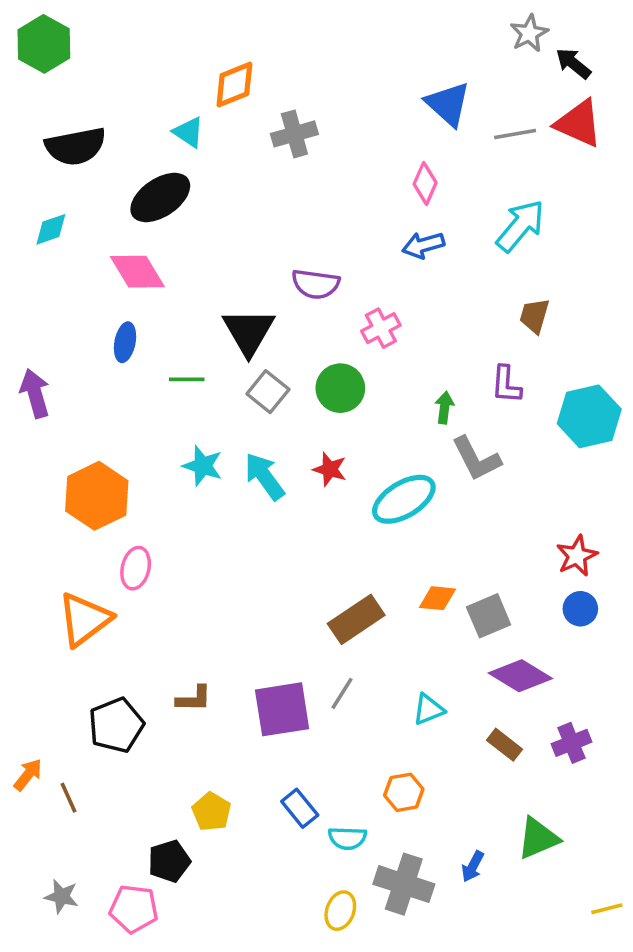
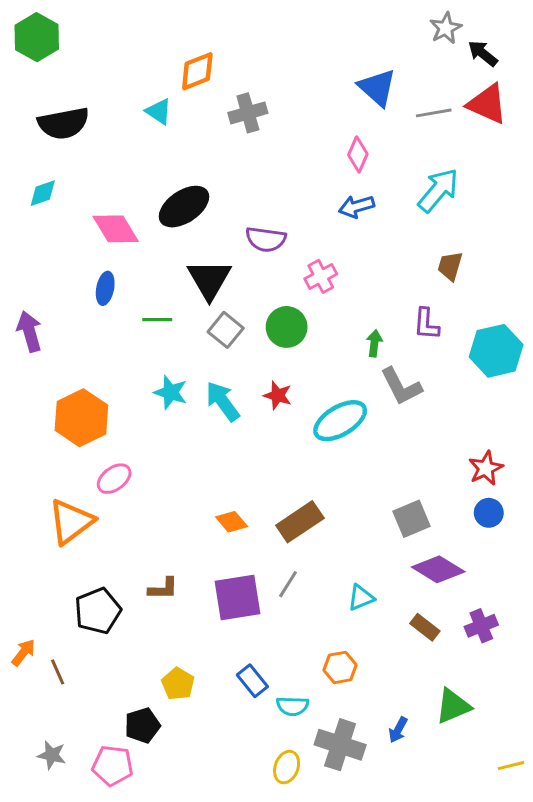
black ellipse: (160, 198) -> (184, 207), moved
pink ellipse: (136, 568) -> (114, 479), turned 40
orange diamond: (437, 598) -> (232, 522), moved, turned 44

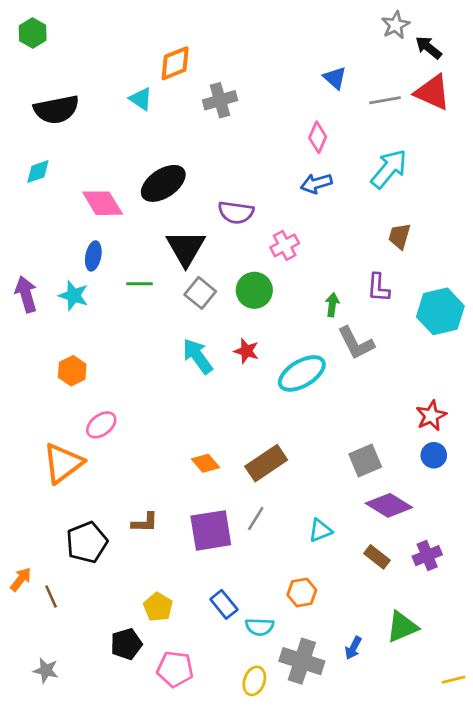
green hexagon: (37, 37) -> (33, 33), size x0.7
blue triangle: (377, 88) -> (335, 78), size x0.7
cyan star: (171, 392) -> (74, 296), moved
orange hexagon: (81, 418) -> (72, 371), size x0.6
pink pentagon: (113, 766) -> (175, 669), moved

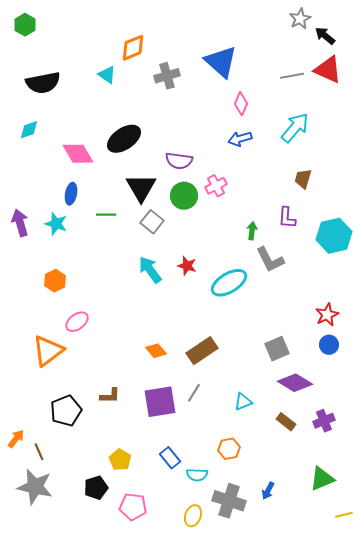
blue triangle: (335, 78) -> (221, 62), moved, size x1.8
green circle: (254, 290) -> (184, 196), moved
green triangle: (402, 627) -> (322, 479), moved
gray star: (46, 670) -> (35, 487), moved, size x1.8

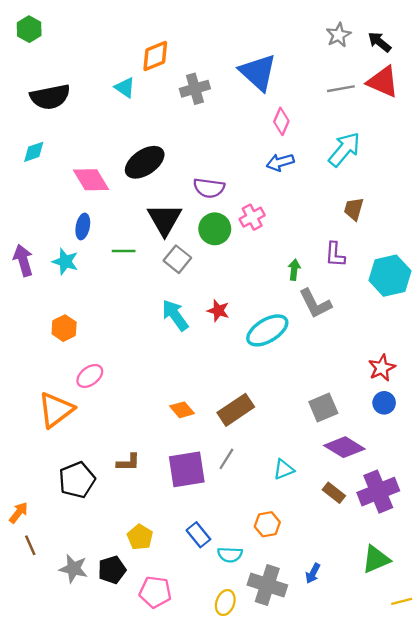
gray star: (300, 19) -> (339, 35), moved
purple cross: (324, 421) -> (378, 492), size x1.6
brown line: (39, 452) -> (30, 545), moved
gray star: (35, 487) -> (73, 569), moved, size x0.7

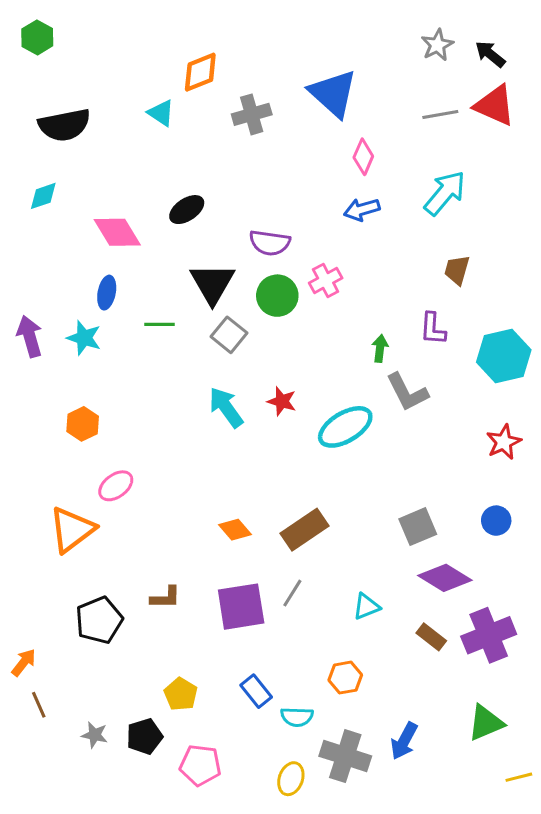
black ellipse: (145, 162) -> (187, 210), size x0.7
red star: (382, 368) -> (504, 442), moved
gray star: (73, 569) -> (95, 735), size x0.7
blue arrow: (313, 573) -> (404, 741), size x1.4

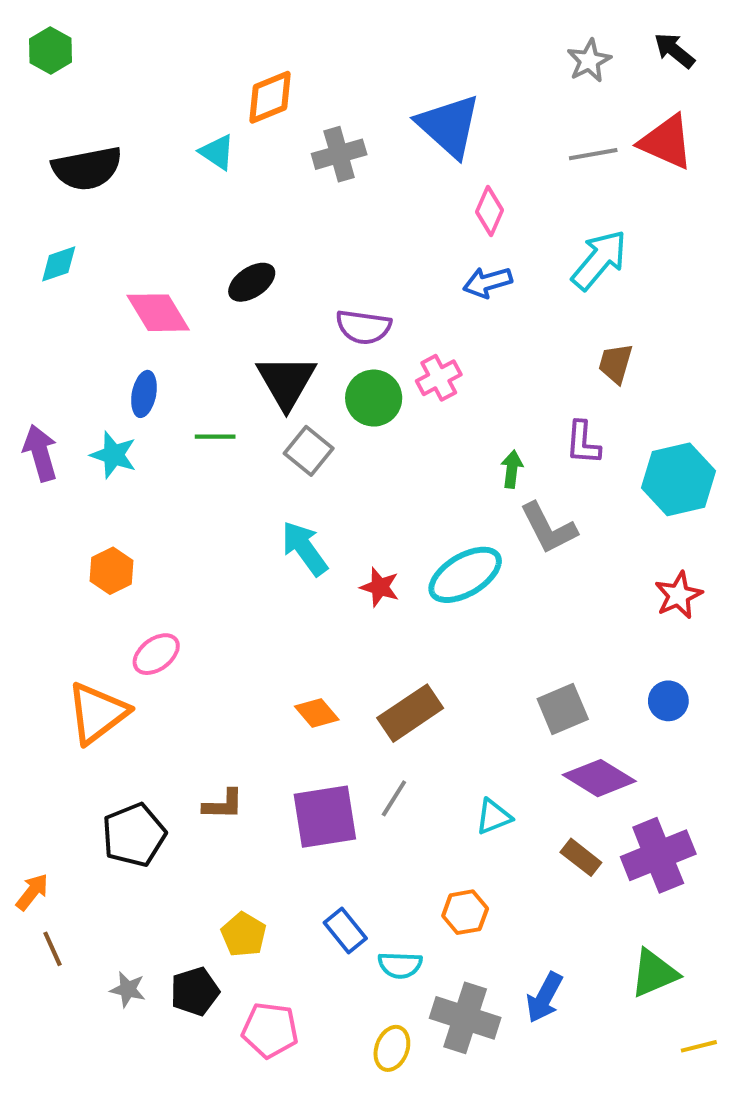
black arrow: (490, 54) -> (674, 51), moved
red star: (282, 401) -> (380, 587), moved

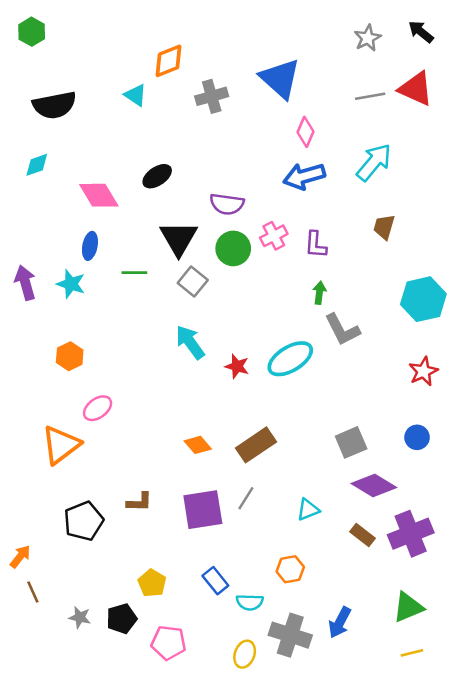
blue arrow: (487, 282) -> (304, 176), size x1.4
purple L-shape: (583, 443) -> (316, 245), moved
yellow line: (699, 1046) -> (412, 653), moved

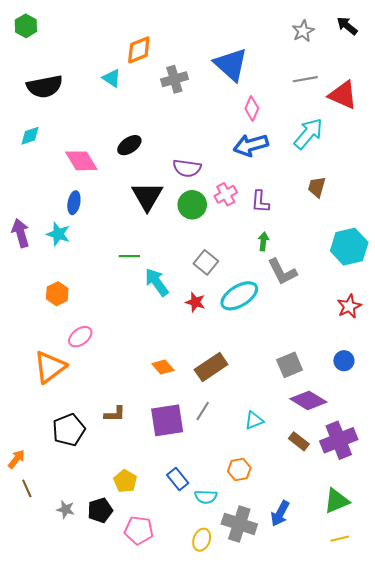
red triangle: (416, 89) -> (343, 95), moved
green line: (134, 273) -> (129, 256), moved
gray square: (193, 281) -> (206, 262), moved

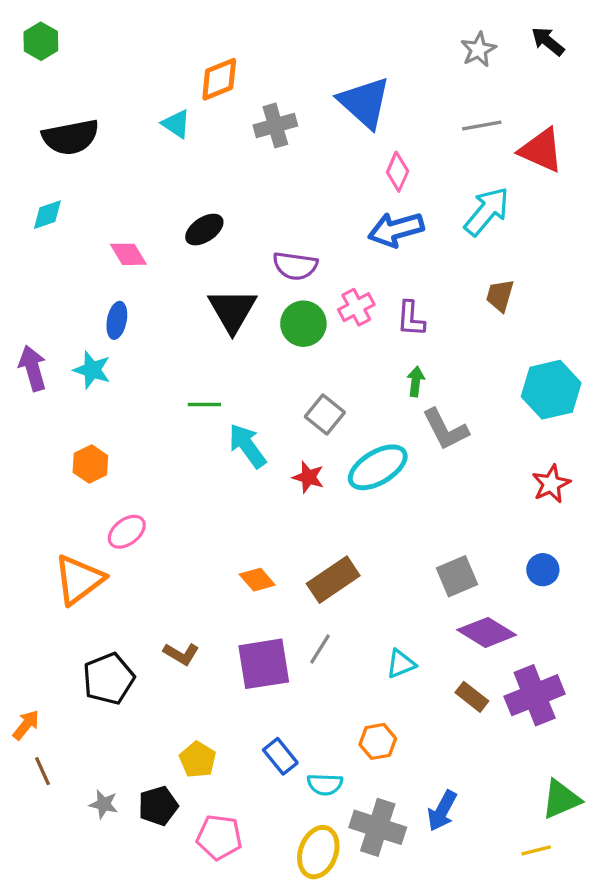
pink diamond: (81, 161) -> (128, 254), size x0.7
brown L-shape: (115, 414) -> (181, 654), turned 30
green triangle: (337, 501) -> (561, 799), moved
yellow ellipse: (202, 540) -> (318, 852), size x1.4

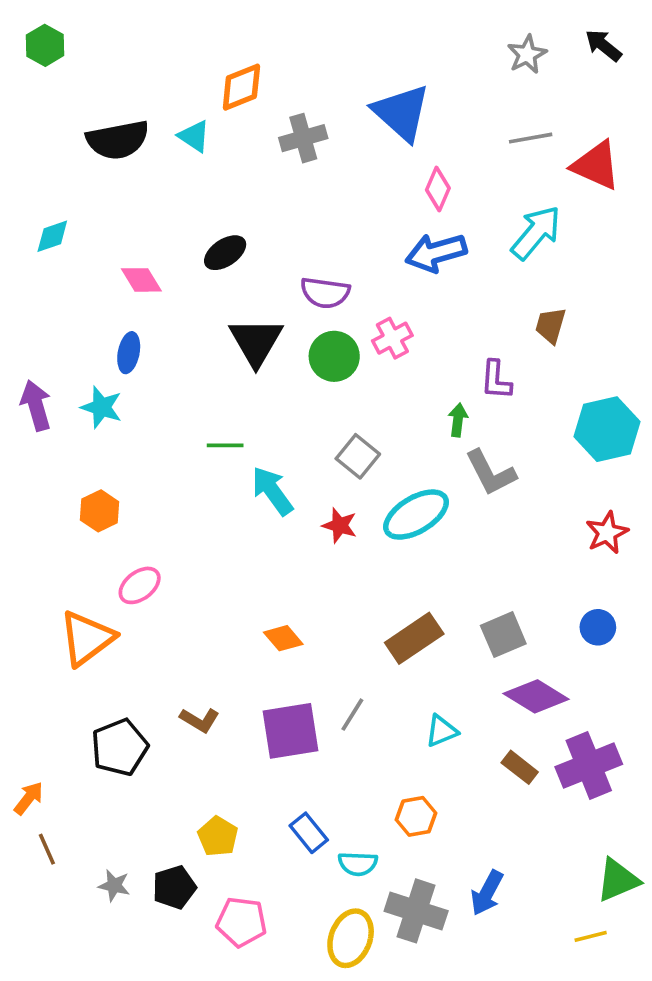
black semicircle: (71, 137) -> (118, 140), moved
purple L-shape: (411, 319) -> (496, 380), moved
brown rectangle: (333, 580) -> (414, 638), moved

